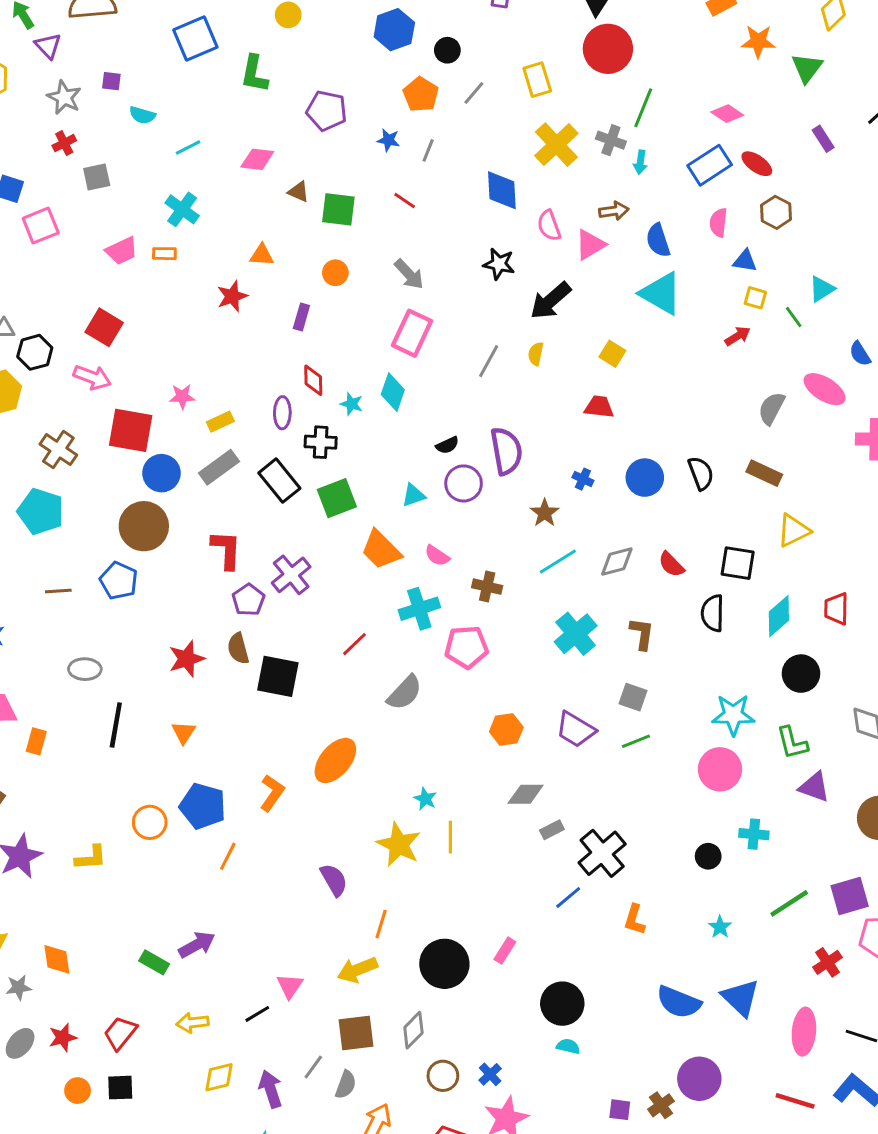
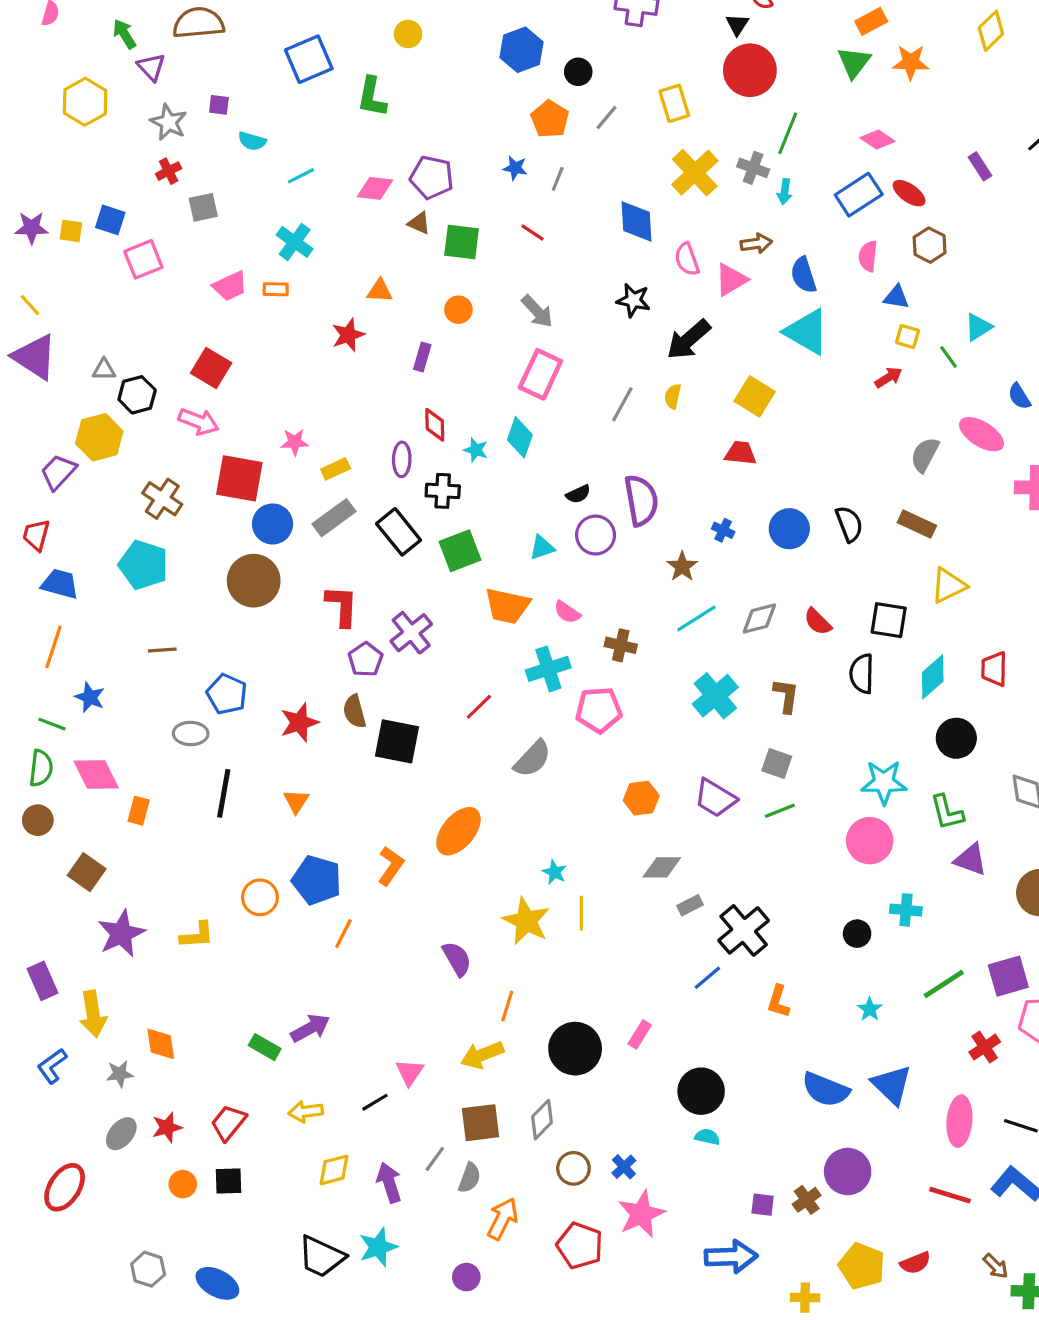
green triangle: (807, 68) -> (854, 62), moved
purple pentagon: (327, 111) -> (432, 177), moved
yellow square: (612, 354) -> (755, 396), size x1.4
orange trapezoid: (381, 550) -> (507, 606), turned -33
blue pentagon: (119, 581) -> (227, 694), moved

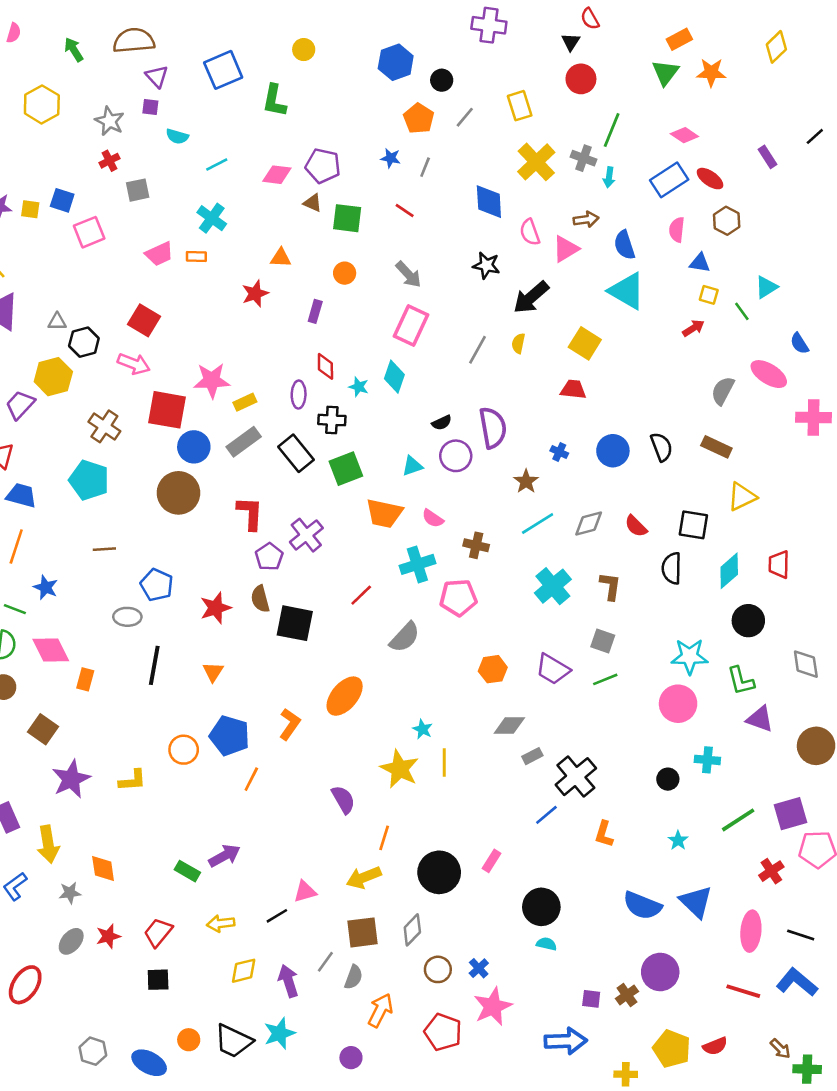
purple triangle: (151, 67) -> (157, 76), moved
red circle: (750, 70) -> (581, 79), size x0.7
pink star: (295, 442) -> (212, 380), size x1.6
pink triangle: (410, 1072) -> (305, 892), turned 40
orange circle: (183, 1184) -> (189, 1040), moved

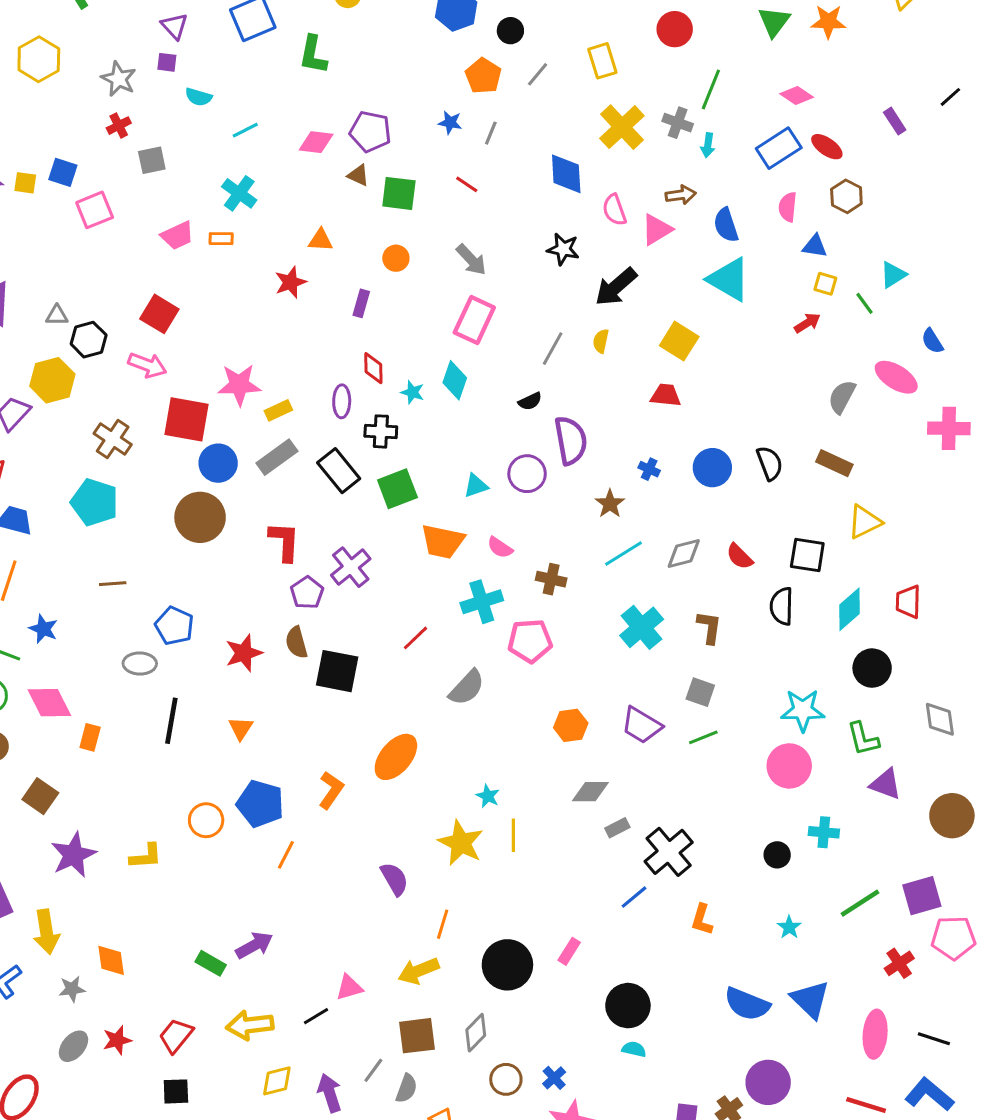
black semicircle: (442, 423) -> (530, 401), moved
yellow arrow: (221, 923) -> (250, 1025), size x1.4

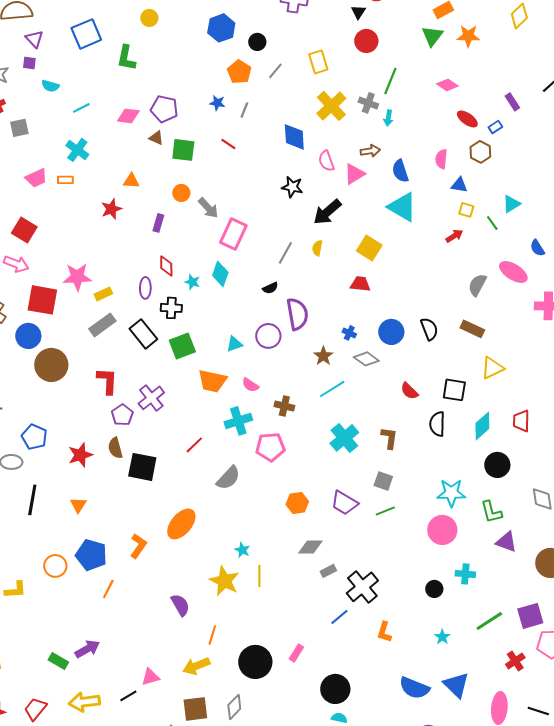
blue rectangle: (779, 148) -> (495, 127), moved, size x0.5
gray arrow: (471, 260) -> (208, 208), moved
blue circle: (218, 463) -> (28, 336), moved
gray diamond: (684, 554) -> (366, 359), moved, turned 50

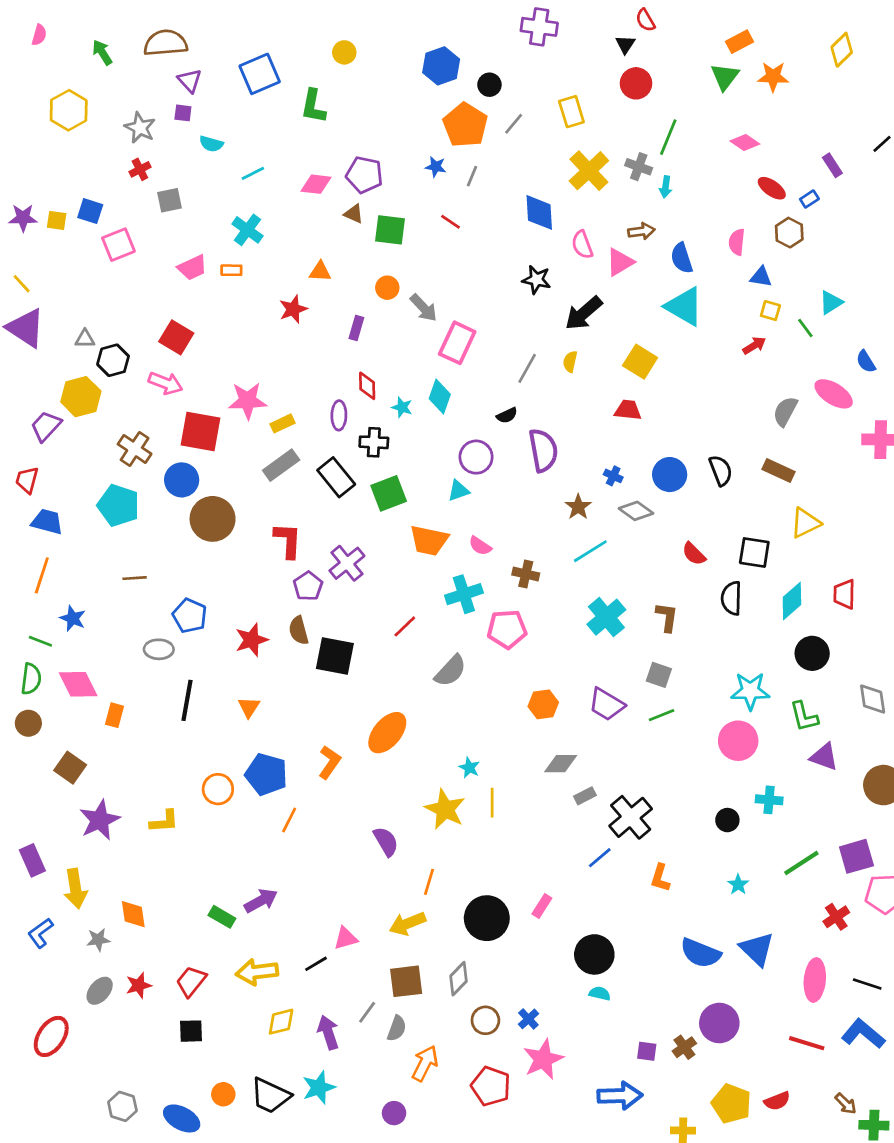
orange pentagon: (239, 72) -> (465, 125), size x1.4
purple circle: (268, 336) -> (476, 457), moved

